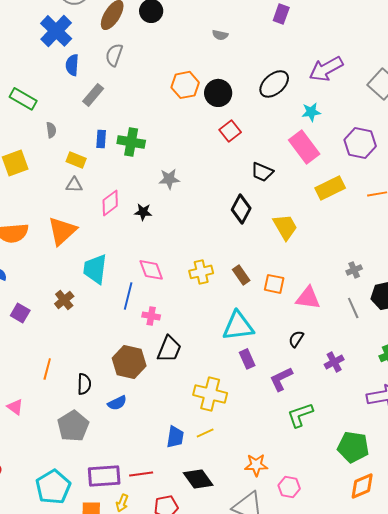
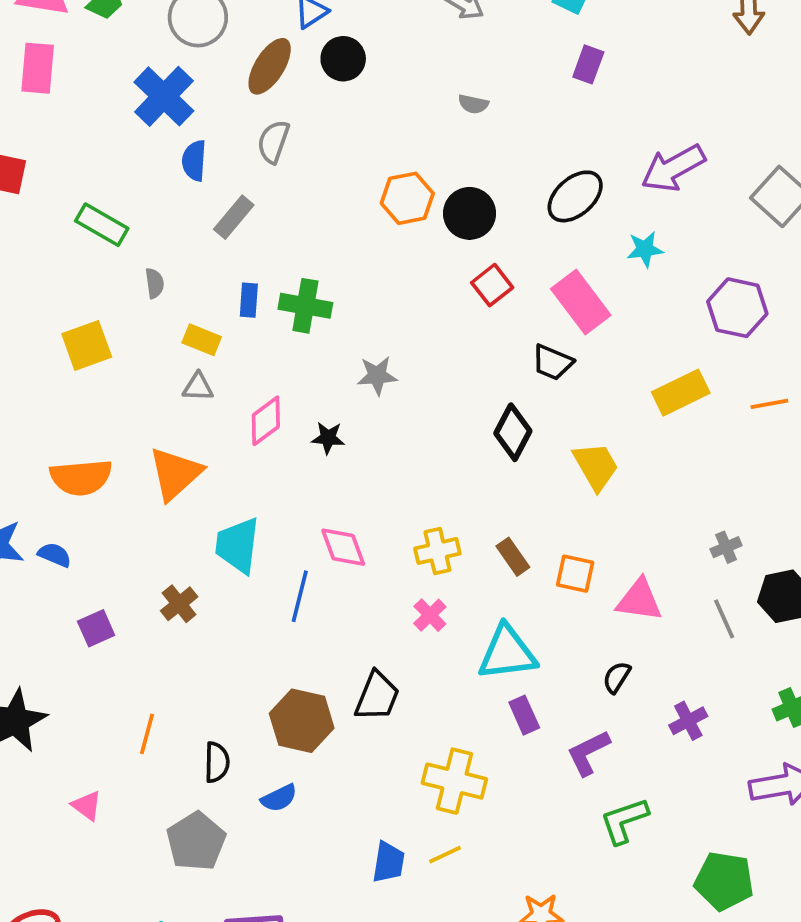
pink rectangle: (304, 147) -> (581, 302), moved
purple square: (20, 313) -> (96, 628), turned 36
pink cross: (151, 316) -> (430, 615), moved, turned 36

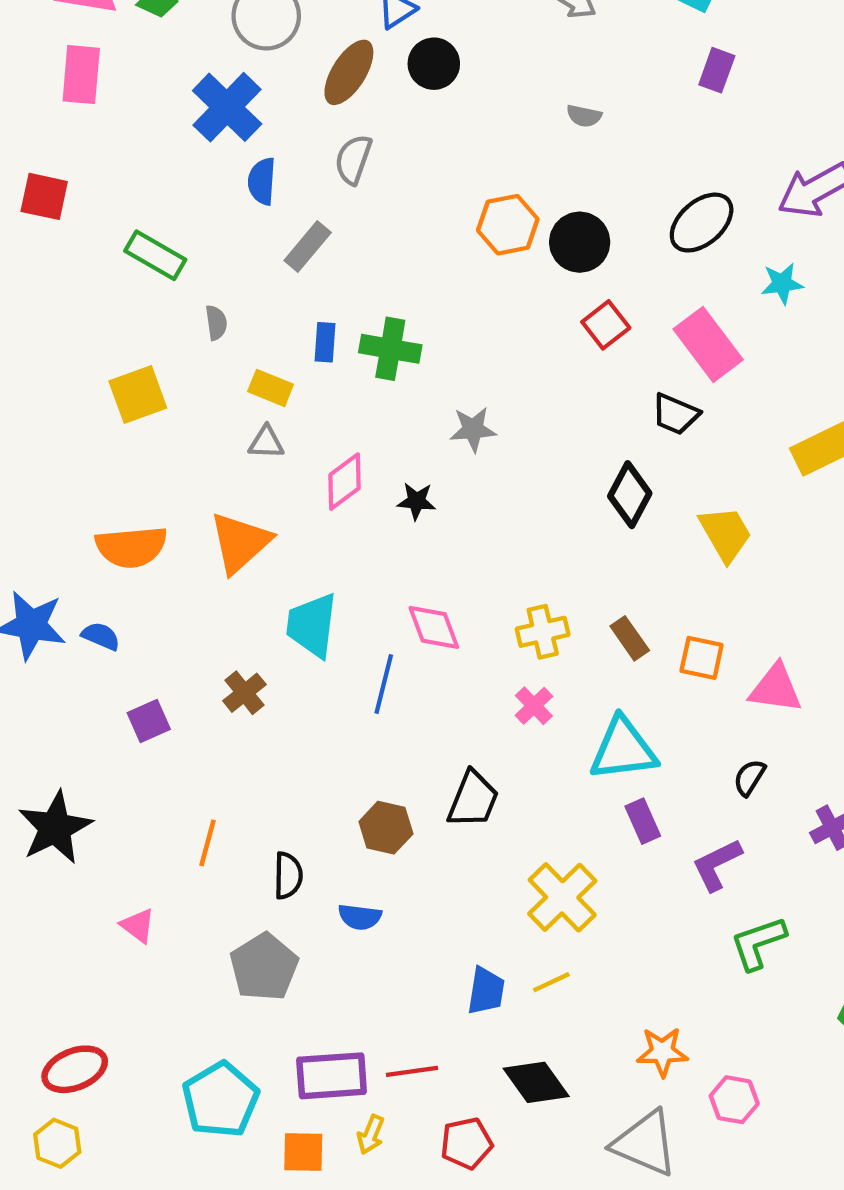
brown hexagon: (302, 721) -> (386, 828), size x0.7
yellow cross: (454, 781) -> (562, 897), turned 32
blue semicircle: (279, 798) -> (360, 917), turned 33

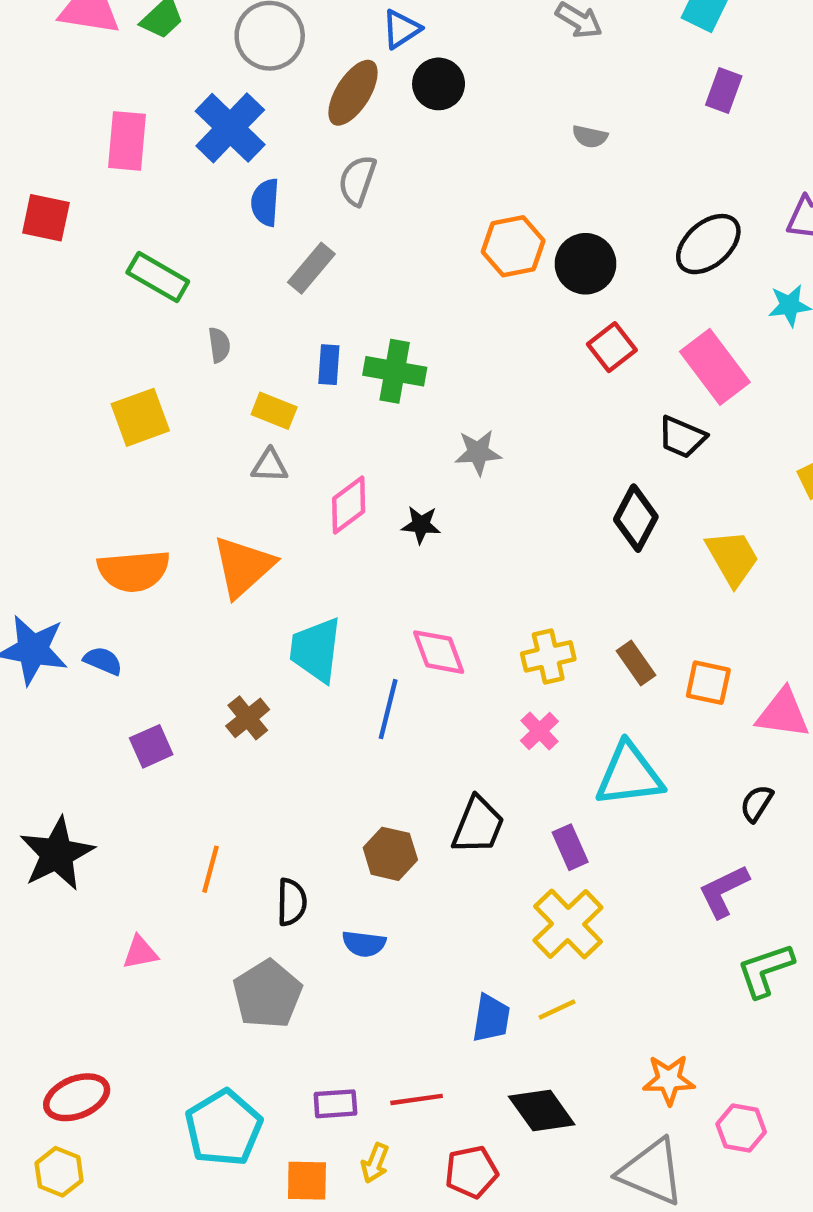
pink rectangle: (81, 75) -> (127, 141), moved
purple rectangle: (643, 821) -> (570, 847), moved
pink triangle: (138, 926) -> (140, 953), turned -48
purple rectangle: (332, 1076) -> (335, 1104), size x0.6

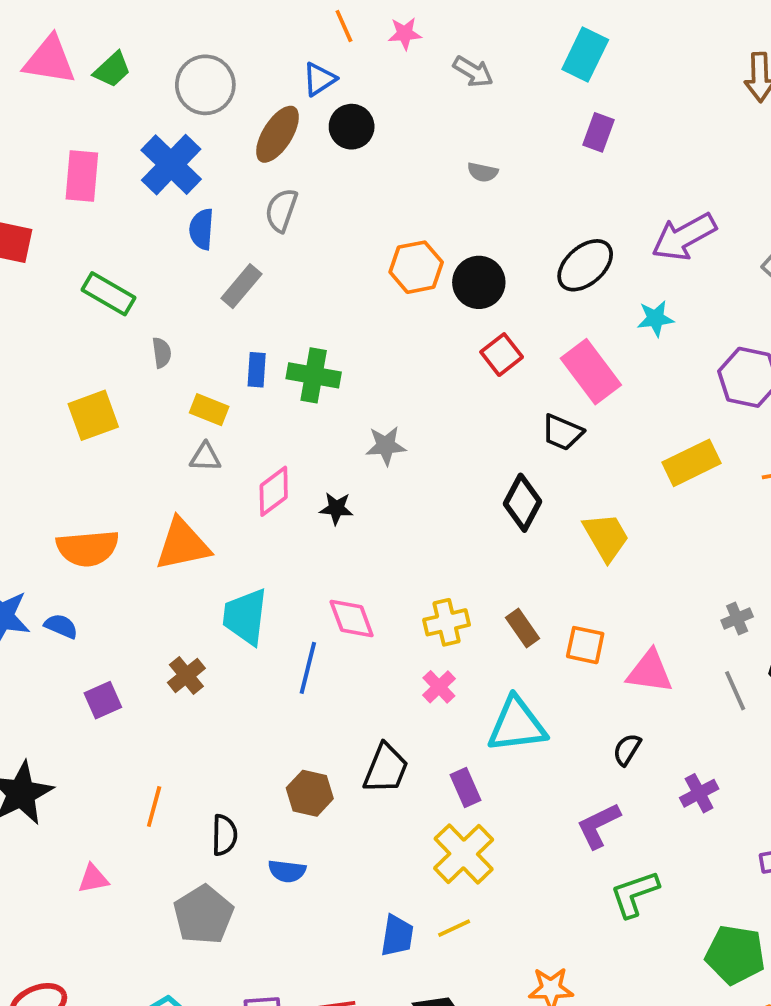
orange triangle: (243, 566) -> (183, 544), turned 30

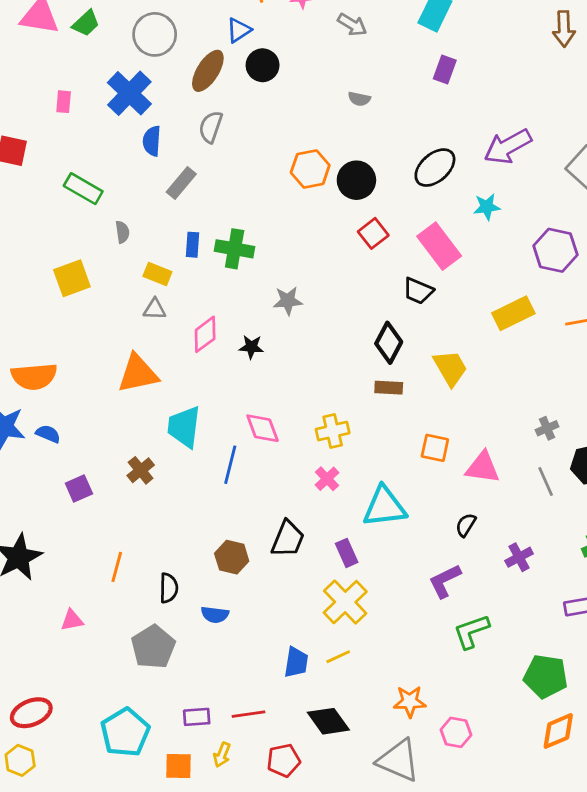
pink rectangle: (82, 176) -> (64, 102), size x0.6
orange semicircle: (88, 548) -> (34, 376), moved
brown rectangle: (522, 628) -> (389, 388), moved, turned -52

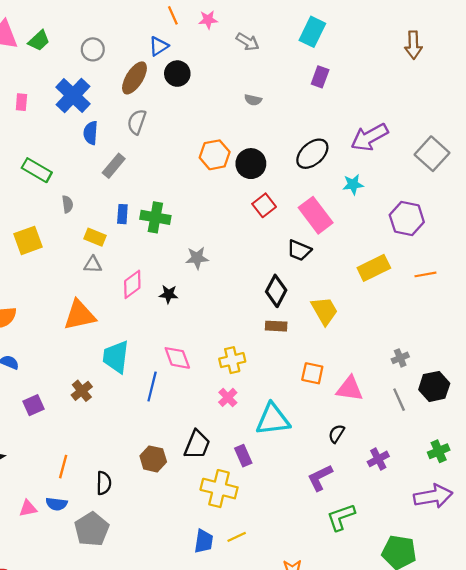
gray circle: (155, 34) -> (93, 49), size x0.7
yellow cross: (345, 602) -> (219, 489), moved, turned -32
blue semicircle: (215, 615) -> (57, 504), moved

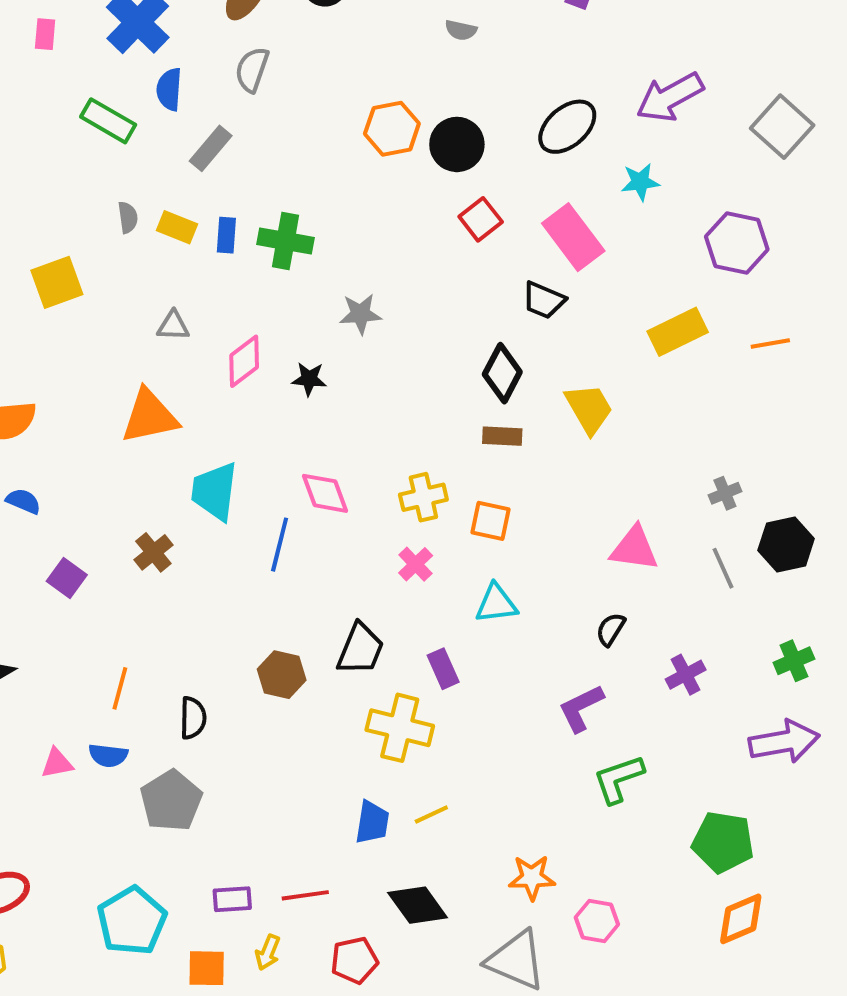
green rectangle: (37, 170) -> (108, 121), moved
yellow rectangle: (95, 237) -> (177, 227), moved
orange square: (312, 373) -> (490, 521), moved
purple square: (33, 405) -> (67, 578), turned -30
cyan triangle: (273, 419) -> (496, 604), size x0.7

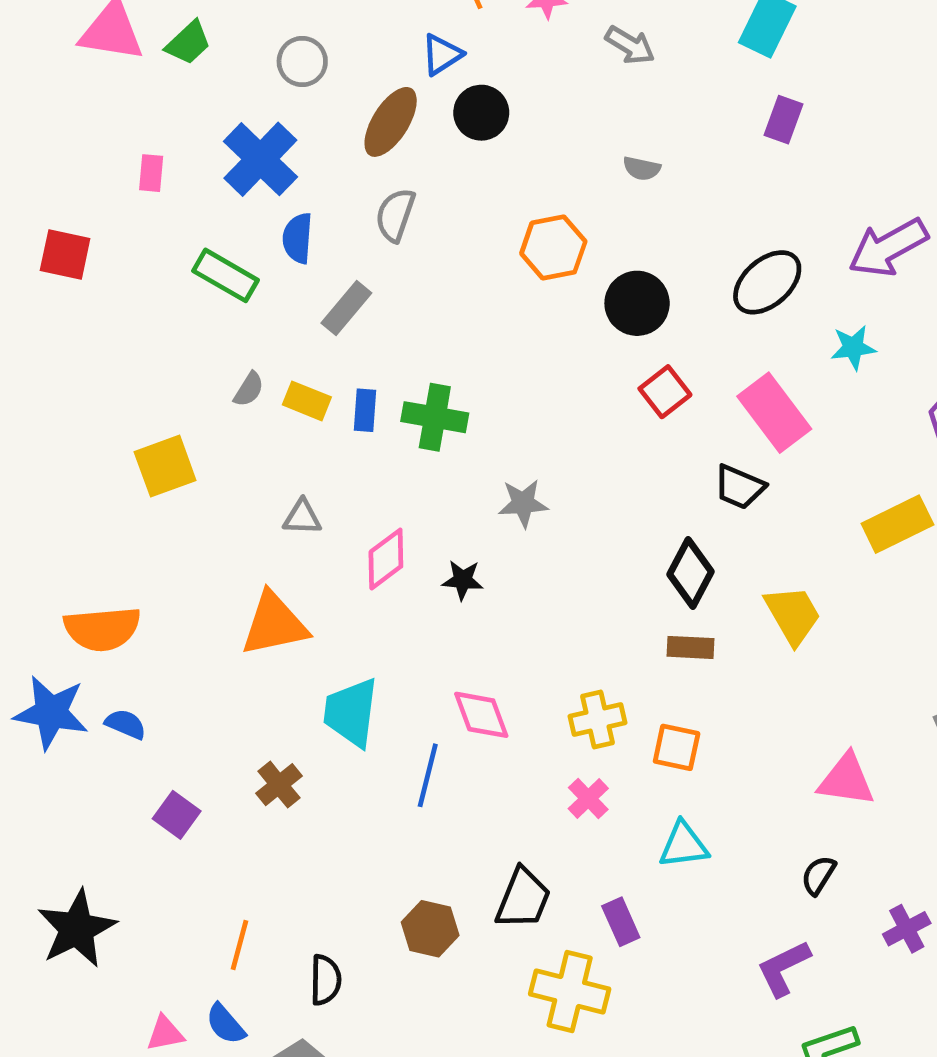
orange hexagon: (392, 129) -> (553, 248), moved
gray semicircle: (128, 217) -> (249, 389), turned 40
blue semicircle: (108, 755) -> (226, 1024), turned 42

